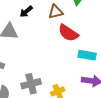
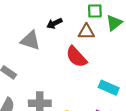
red semicircle: (68, 33) -> (76, 57), moved

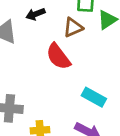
brown triangle: (86, 32) -> (73, 27), turned -30

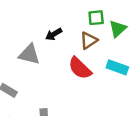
cyan rectangle: (94, 97) -> (117, 67), moved

